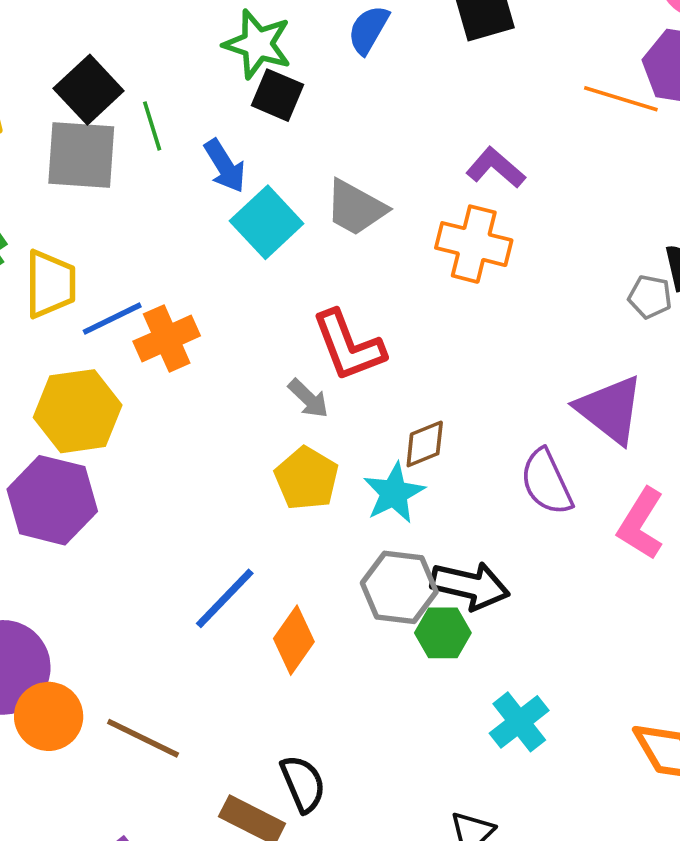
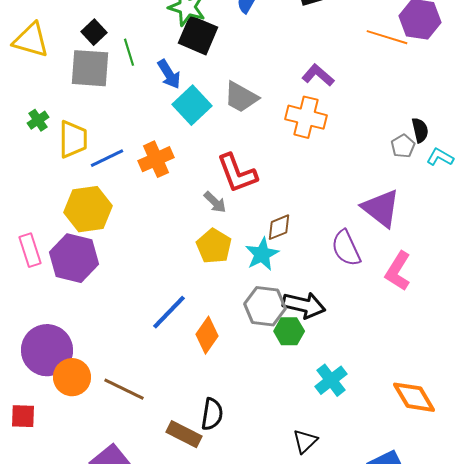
black square: (89, 90) -> (94, 32), size x0.7
black square: (278, 95) -> (198, 35), size x1.4
gray pentagon: (650, 297) -> (403, 146), turned 30
orange cross: (167, 339) -> (156, 159), moved
black semicircle: (303, 784) -> (212, 414), turned 32

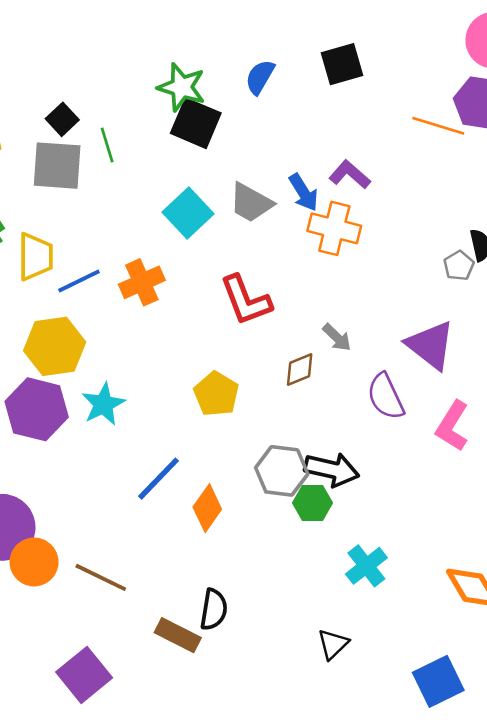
blue arrow: (169, 74) -> (304, 192), moved
gray arrow: (215, 202) -> (337, 337), moved
cyan star: (262, 254) -> (103, 404), moved

